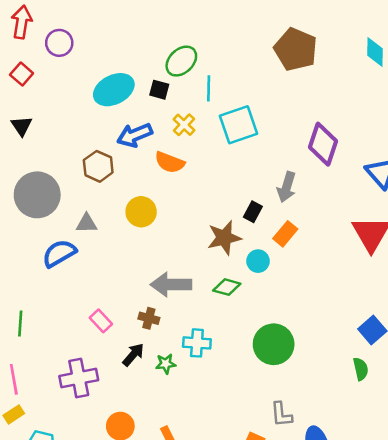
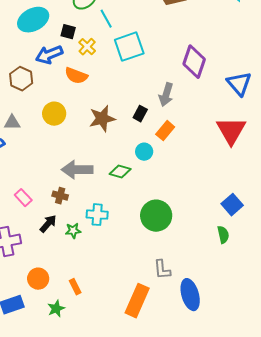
cyan line: (209, 88) -> (106, 19), turned -30
black square: (159, 90) -> (68, 32), moved
brown star: (224, 238) -> (102, 119), moved

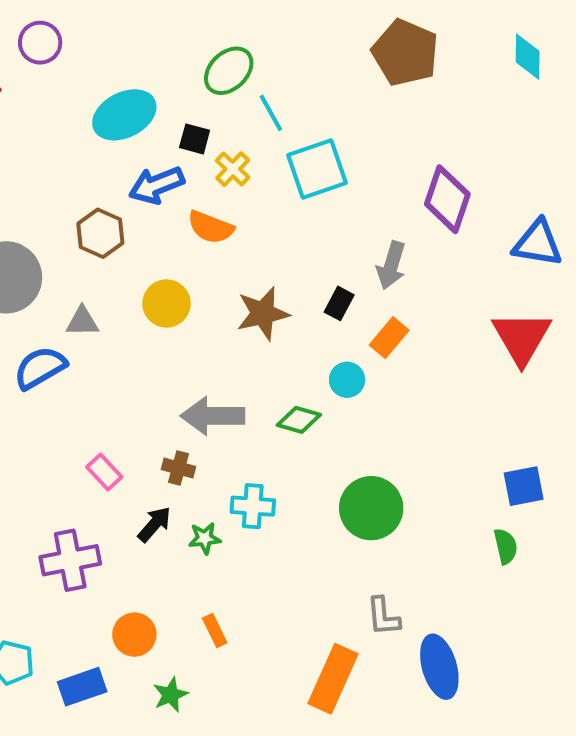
blue triangle: (239, 84) -> (538, 243), turned -40
blue square: (232, 205) -> (524, 486), turned 30
orange rectangle: (75, 287) -> (215, 631), moved

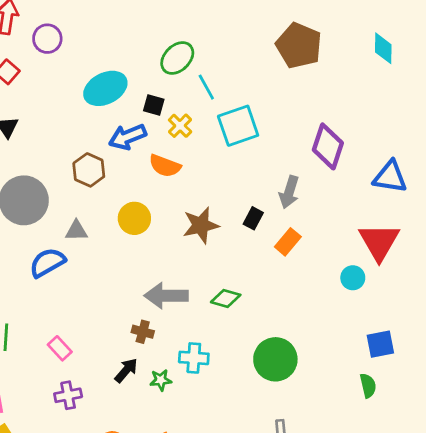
cyan circle: (347, 380) -> (353, 278), moved
pink rectangle: (104, 472) -> (60, 348), moved
purple cross: (70, 560) -> (68, 395), size x0.7

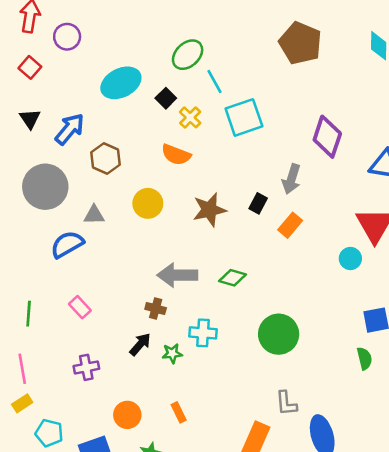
black square: (154, 105) -> (166, 98), turned 30
blue arrow: (127, 137) -> (70, 129), moved, turned 152
pink rectangle: (60, 348) -> (80, 307), moved

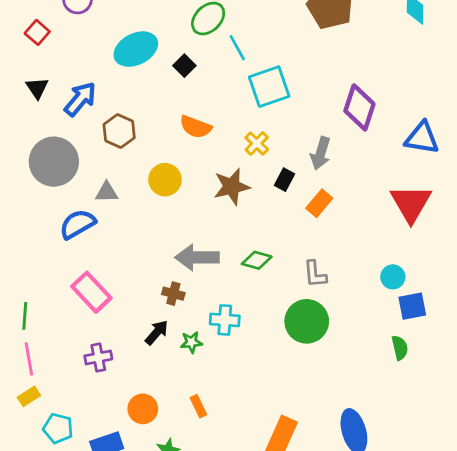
yellow cross: (190, 117) -> (257, 144), moved
cyan circle: (350, 258) -> (393, 277), moved
pink rectangle: (80, 307) -> (91, 292), size x1.6
green line: (29, 314) -> (25, 316), moved
gray L-shape: (286, 403) -> (315, 274), moved

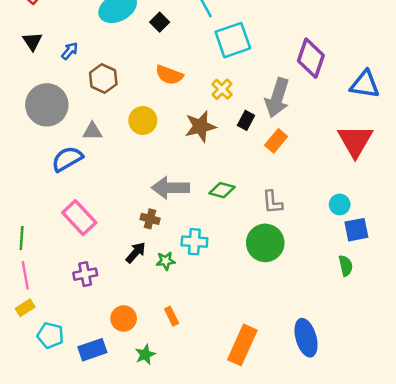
blue arrow: (80, 99) -> (70, 51), size x0.6
gray arrow: (321, 153) -> (277, 98), size x1.4

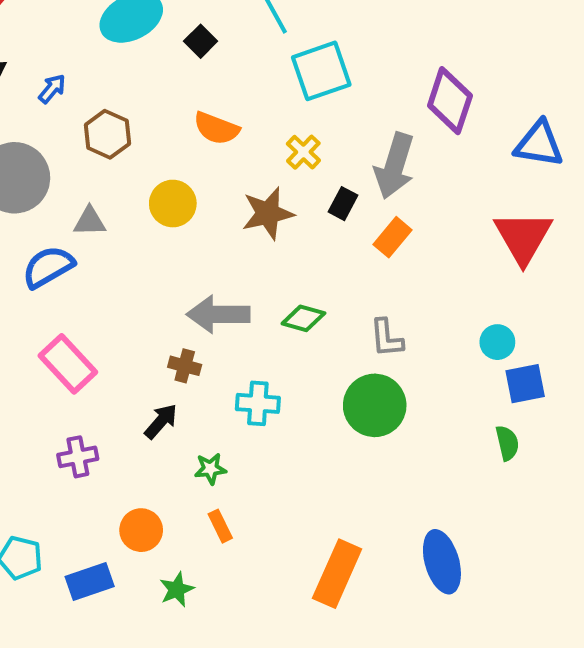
green star: (166, 261) -> (210, 469), moved

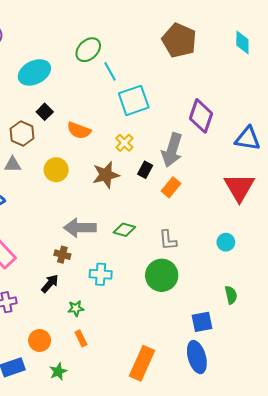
black square: (201, 41) -> (45, 112), moved
gray triangle: (90, 221) -> (13, 165), moved
blue square: (525, 384) -> (202, 322), moved

